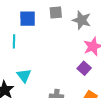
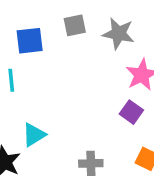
cyan triangle: (24, 76) -> (34, 135), turned 42

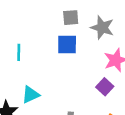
blue square: (30, 41) -> (67, 45), moved

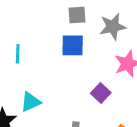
gray star: (102, 28) -> (113, 27), turned -30
purple square: (105, 87) -> (101, 93), moved

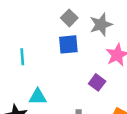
gray square: (77, 15) -> (69, 18), turned -35
cyan triangle: (31, 102) -> (38, 97), turned 30

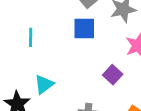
cyan triangle: (38, 97) -> (44, 84), turned -42

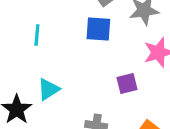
purple square: (113, 75) -> (127, 83), turned 30

